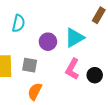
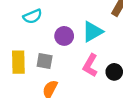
cyan semicircle: (18, 23) -> (33, 16), turned 54

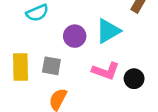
pink L-shape: (90, 65) -> (106, 71), turned -100

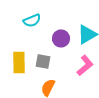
pink L-shape: (106, 71) -> (85, 65), turned -60

